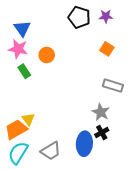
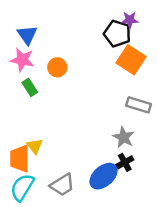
black pentagon: (79, 17) -> (117, 34), moved
orange square: (107, 49) -> (131, 60), size x1.6
orange trapezoid: (16, 129) -> (20, 159), turned -60
blue ellipse: (84, 144) -> (104, 176), turned 45

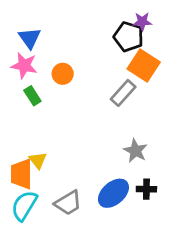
gray rectangle: (139, 105) -> (123, 93), moved, turned -65
black cross: (125, 162) -> (146, 189), moved, turned 30

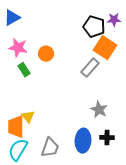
purple star: (142, 22) -> (114, 20), moved
blue triangle: (30, 38) -> (12, 18), moved, turned 36
blue ellipse: (113, 193) -> (83, 141), turned -45
gray trapezoid: (68, 203) -> (50, 148), turned -40

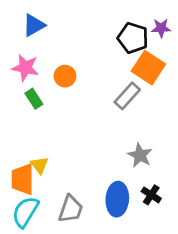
blue triangle: (12, 18) -> (34, 25), moved
black cross: (107, 138) -> (151, 195), turned 32

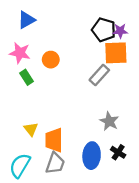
purple star: (161, 28) -> (120, 31), moved
orange square: (148, 68) -> (116, 53), turned -35
orange trapezoid: (23, 179) -> (54, 140), moved

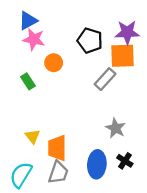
black pentagon: (104, 30) -> (90, 41), moved
purple star: (120, 31) -> (127, 32), size x1.5
pink star: (20, 53) -> (34, 39), moved

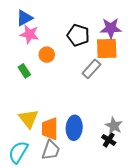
gray star: (116, 128) -> (114, 126), moved
yellow triangle: (33, 136) -> (28, 119), size x1.5
blue ellipse: (97, 164) -> (74, 128), moved

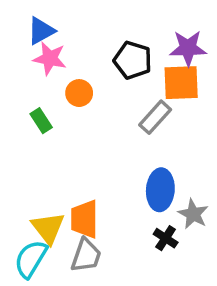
yellow triangle: (28, 119) -> (48, 228), moved
blue ellipse: (74, 128) -> (160, 190), moved
black cross: (109, 140) -> (166, 238), moved

